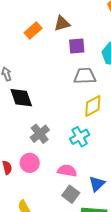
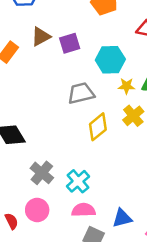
purple square: (77, 46) -> (70, 43), moved
cyan cross: (80, 137) -> (78, 181), moved
blue triangle: (97, 184) -> (122, 218), turned 42

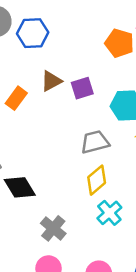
yellow diamond: (98, 127) -> (97, 180), moved
cyan cross: (78, 181) -> (109, 213), moved

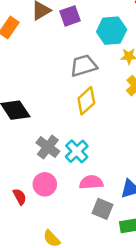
cyan cross: (109, 213) -> (77, 151), moved

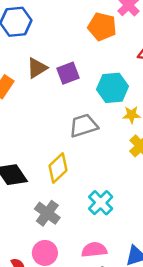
yellow diamond: (86, 101) -> (58, 168), moved
cyan cross: (77, 151) -> (101, 203), moved

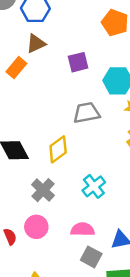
brown triangle: (37, 68) -> (36, 44), moved

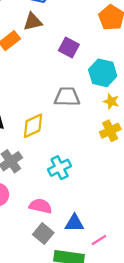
purple square: (78, 62) -> (69, 47), turned 30

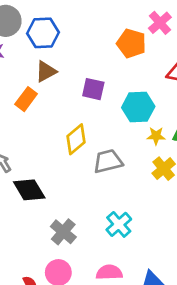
gray trapezoid: (67, 97) -> (108, 161), moved
yellow diamond: (33, 126) -> (76, 139), moved

